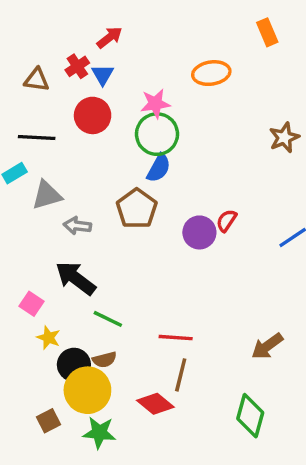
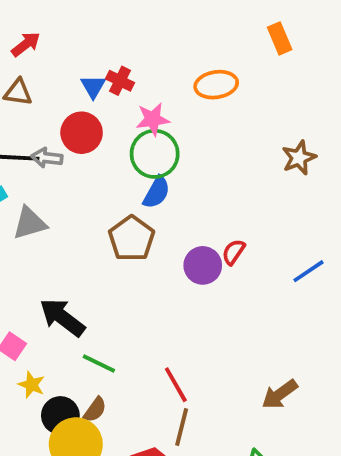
red arrow: (110, 37) -> (26, 44), moved
red cross: (77, 66) -> (120, 81), moved, turned -30
gray arrow: (77, 226) -> (47, 158), moved
red line: (176, 338) -> (176, 385), turned 56
brown semicircle: (104, 360) -> (95, 410), turned -40

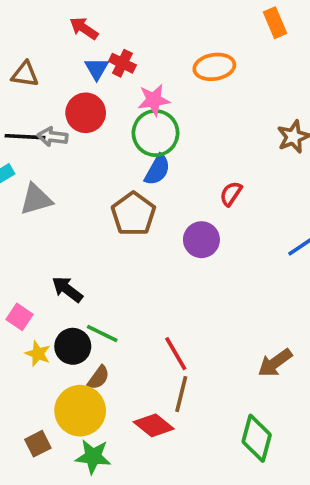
red arrow: (26, 44) -> (84, 28), moved, turned -108
red semicircle: (233, 252) -> (231, 194), moved
black arrow: (62, 317) -> (67, 289), size x0.7
black circle: (60, 415) -> (73, 346), moved

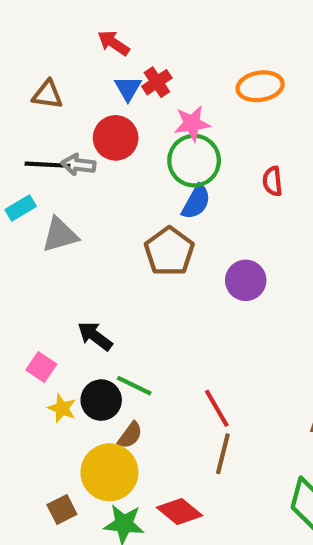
red cross: (122, 63) -> (157, 82), turned 30
red semicircle: (231, 194) -> (272, 181), moved, turned -40
red diamond: (154, 425) -> (180, 512), moved

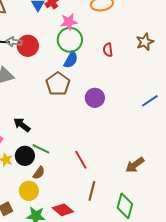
red circle: (116, 138) -> (28, 46), moved
brown line: (223, 454) -> (92, 191), moved
yellow circle: (109, 472) -> (29, 191), size x0.7

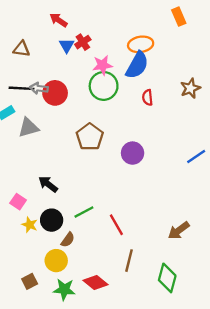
blue semicircle: (71, 60) -> (137, 65), moved, size x1.4
green line: (41, 149) -> (84, 212), moved, turned -54

